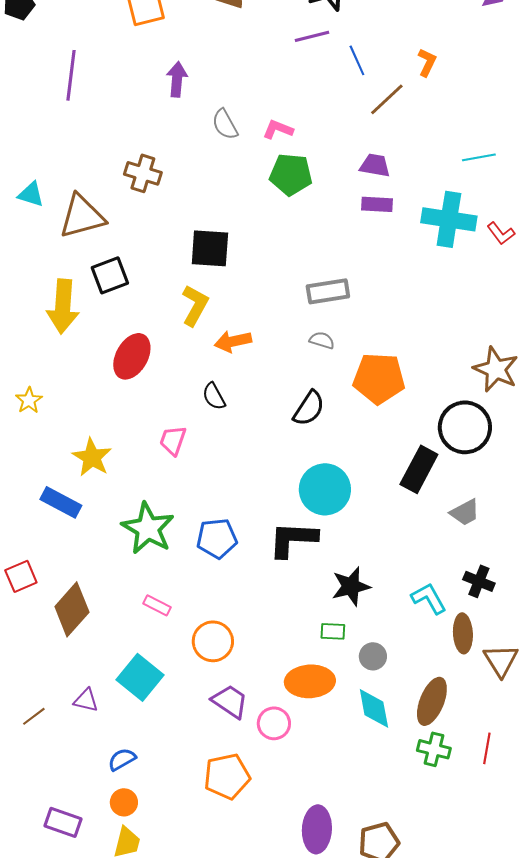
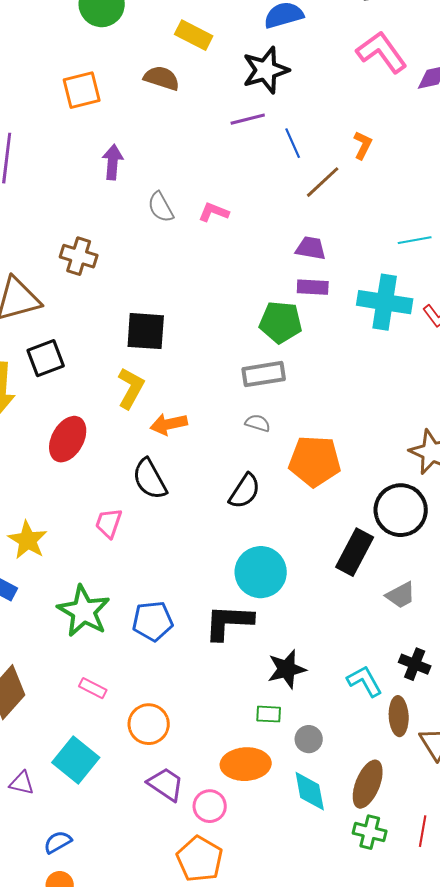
green pentagon: (291, 174) -> (281, 322), moved
black semicircle: (214, 396) -> (150, 479), size x1.5
orange pentagon: (227, 776) -> (200, 859), moved, turned -30

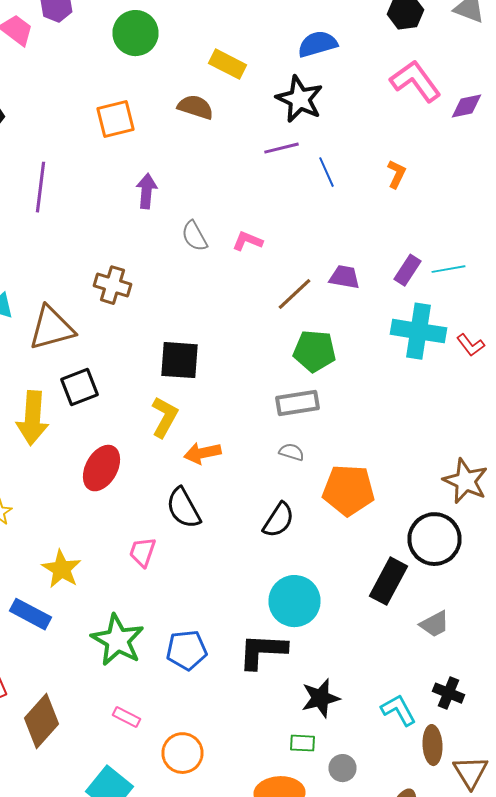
black star: (266, 70) -> (300, 99), turned -30
brown line: (323, 182) -> (294, 294), moved
purple rectangle: (313, 287) -> (408, 270), moved, turned -60

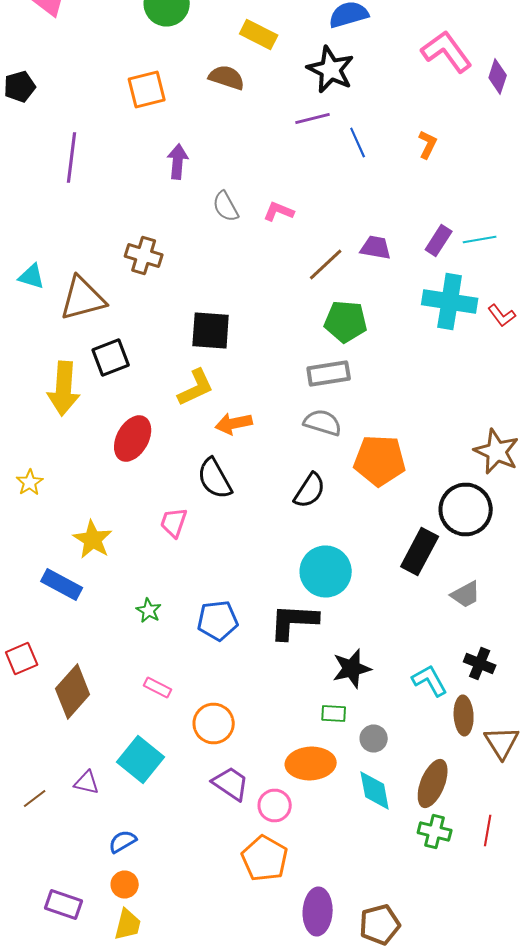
purple diamond: (466, 106) -> (498, 76), turned -60
yellow L-shape: (164, 417) -> (196, 388), turned 36
gray semicircle: (292, 452) -> (323, 422), size x1.5
green star: (118, 640) -> (149, 610), size x0.5

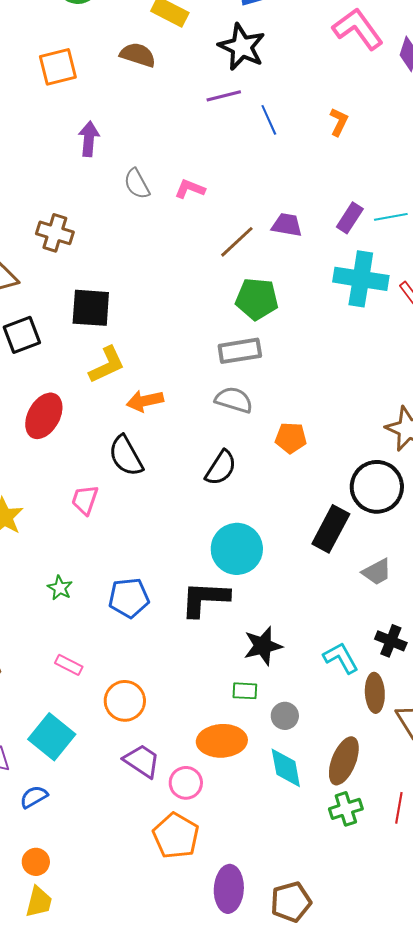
black square: (211, 330) -> (91, 308), moved
orange pentagon: (380, 460) -> (291, 438), size x0.6
green cross: (435, 832) -> (346, 809), turned -32
blue semicircle: (123, 842) -> (34, 797), moved

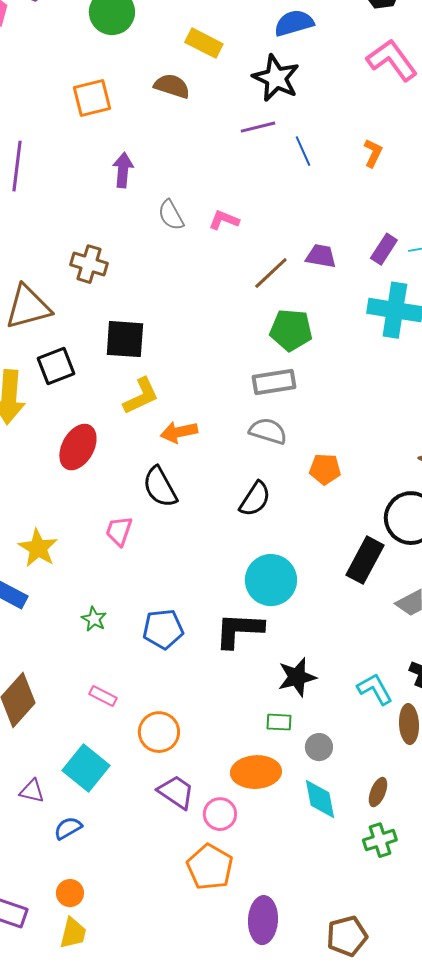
brown ellipse: (344, 761) -> (378, 792), size x0.6
brown pentagon: (291, 902) -> (347, 936), moved

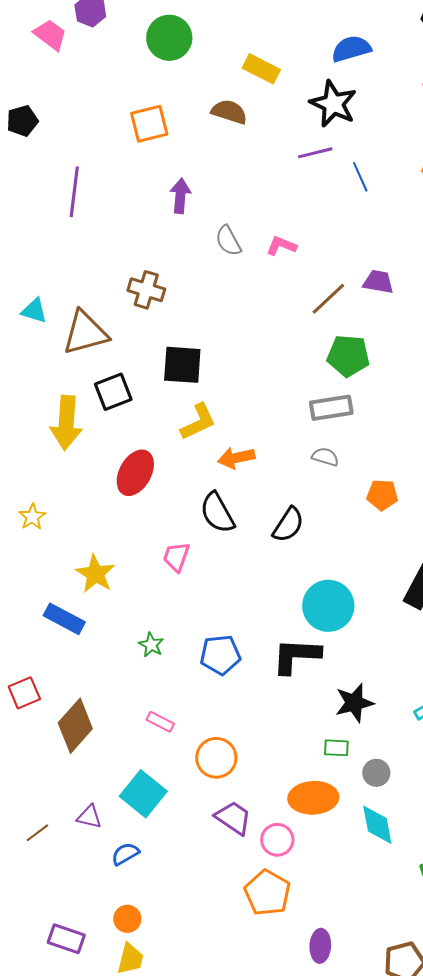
gray semicircle: (268, 431) -> (325, 457), size x0.7
black semicircle: (255, 499) -> (288, 525), moved
purple ellipse: (263, 920) -> (320, 946), size x0.7

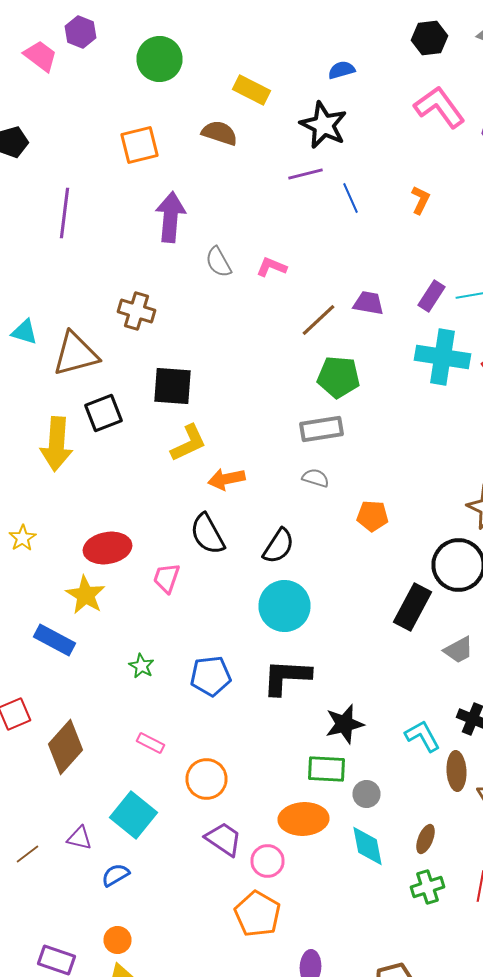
blue semicircle: (351, 49) -> (342, 70), size x0.7
purple arrow: (180, 196) -> (170, 217), size x1.4
red ellipse: (135, 473) -> (108, 548), moved, turned 51
cyan circle: (328, 606) -> (284, 606), moved
green rectangle: (336, 748) -> (326, 769), size x1.5

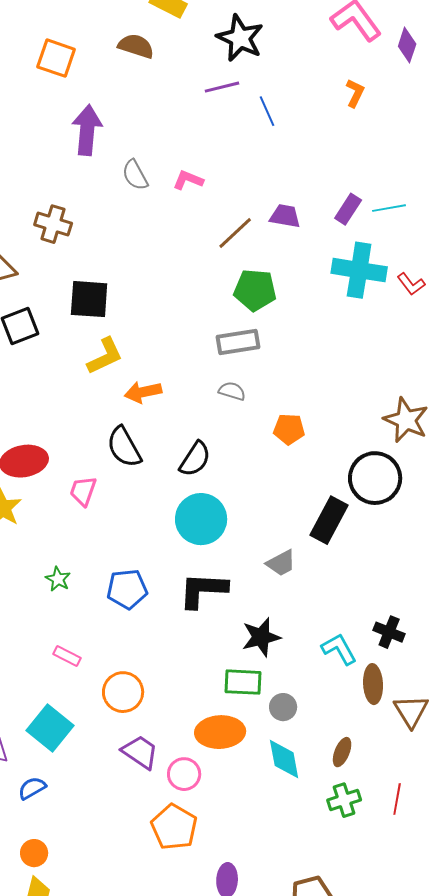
orange square: (140, 145) -> (56, 58), turned 33
orange L-shape: (420, 200) -> (355, 93), moved
gray trapezoid: (458, 650) -> (281, 563), moved

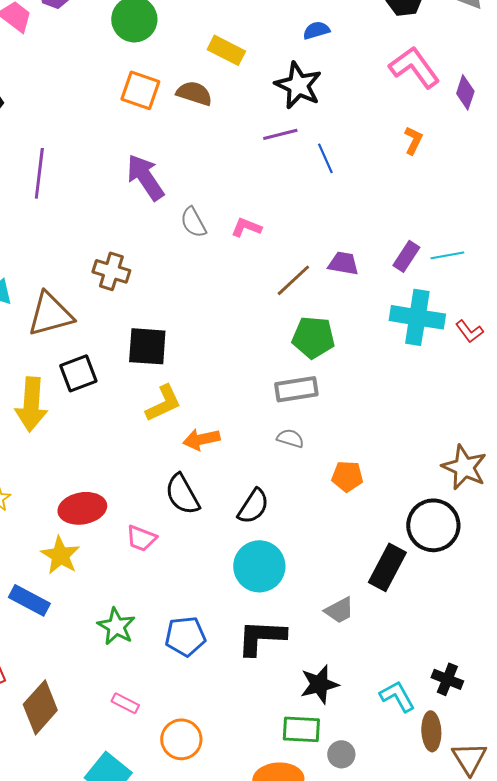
orange square: (56, 58) -> (140, 90), moved
purple arrow: (87, 130) -> (145, 177), turned -39
pink trapezoid: (83, 491) -> (141, 538), turned -88
green star: (58, 579) -> (116, 626), size x1.5

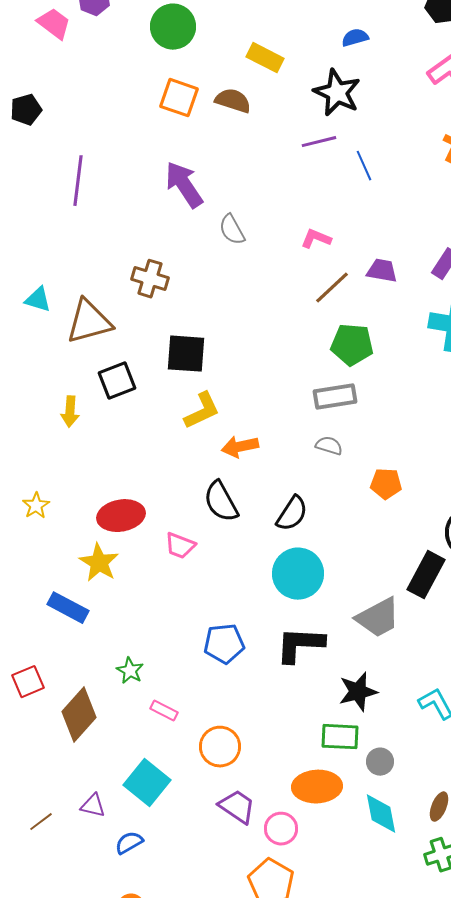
pink L-shape: (246, 227) -> (316, 239), moved
yellow arrow: (31, 404) -> (70, 412), size x0.6
gray trapezoid: (339, 610) -> (378, 618), size x1.5
green star: (116, 626) -> (130, 671), moved, size x0.7

